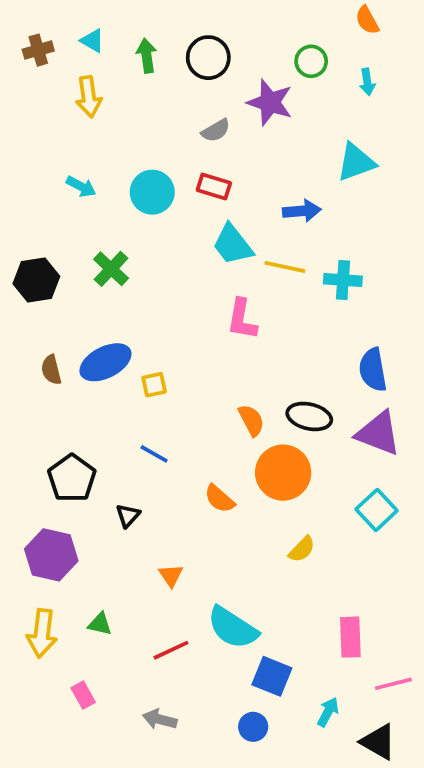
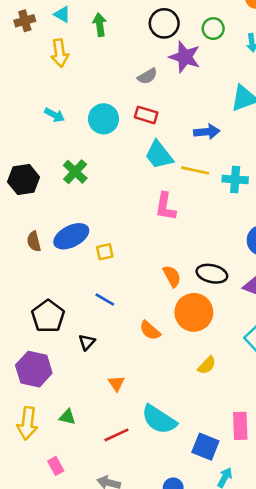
black circle: (208, 58) -> (164, 23), moved
blue square: (272, 676) -> (205, 447), moved

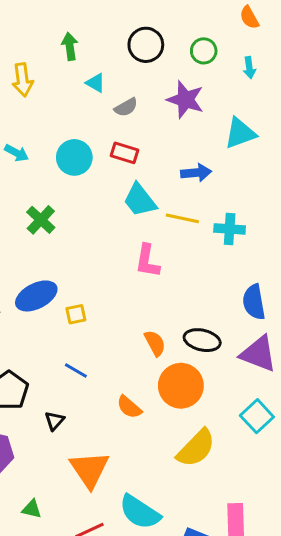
cyan triangle: (62, 14) -> (96, 83), moved
purple star: (185, 57) -> (185, 100), moved
yellow semicircle: (207, 365) -> (196, 448), size x1.8
orange triangle: (116, 383) -> (90, 469), size x2.0

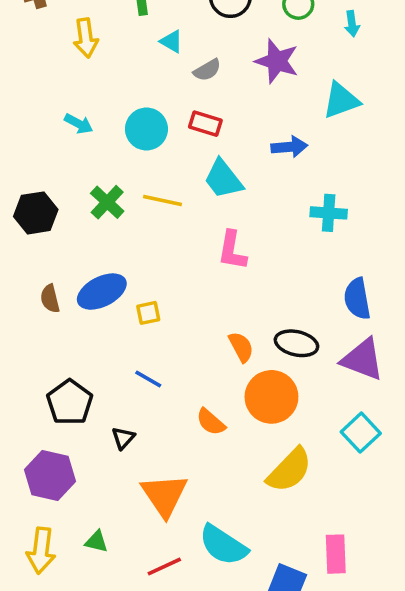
yellow line: (182, 218) -> (163, 200), moved

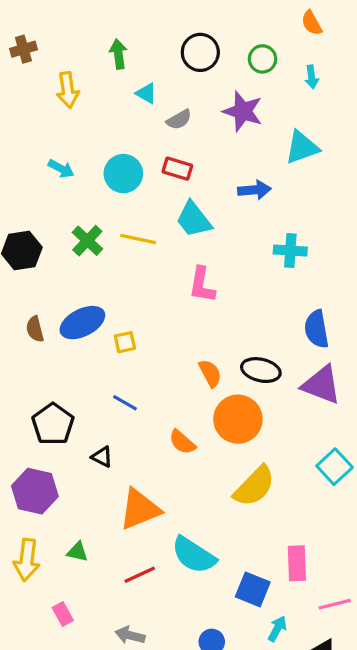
cyan square: (361, 433) -> (335, 467), moved
black triangle: (123, 438) -> (102, 457), turned -45
orange triangle: (164, 495) -> (140, 509), turned 42

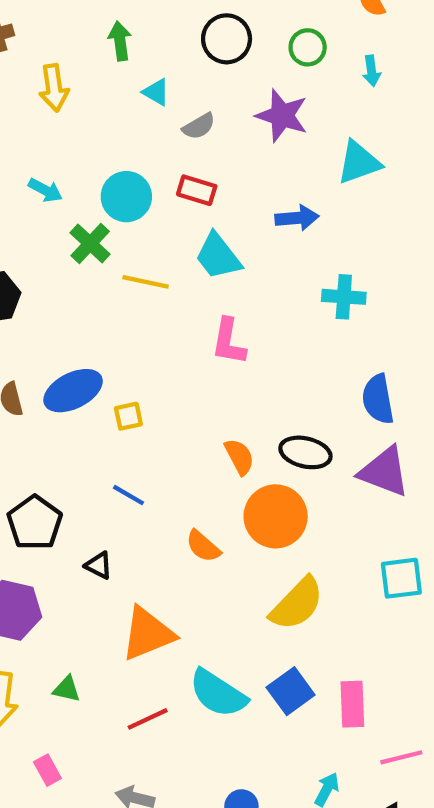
green cross: (87, 241) -> (90, 244), moved
cyan square: (335, 467) -> (401, 578), turned 36
blue square: (253, 589) -> (291, 691), moved, turned 32

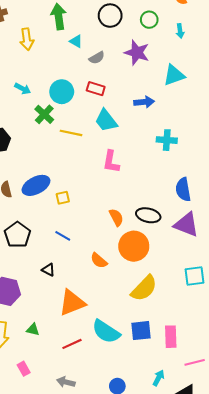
green arrow: (120, 41) -> (59, 17), size x1.4
black pentagon: (35, 523) -> (17, 235), moved
blue square: (291, 691) -> (141, 331), turned 30

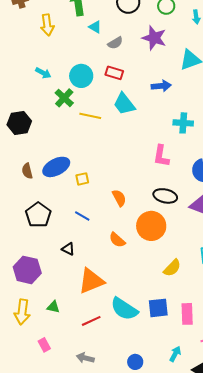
pink L-shape: (111, 162) -> (161, 156), moved
orange semicircle: (116, 217) -> (119, 198), moved
yellow semicircle: (144, 288) -> (172, 268), moved, size x0.7

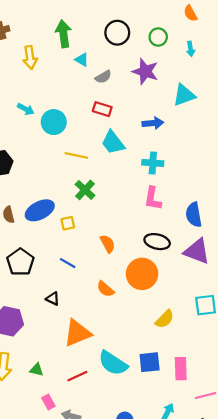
cyan circle: (81, 76) -> (54, 122), moved
green cross: (64, 98) -> (85, 190), moved
cyan cross: (183, 123) -> (153, 163), moved
green triangle: (53, 307) -> (37, 370), moved
pink rectangle: (44, 345) -> (48, 402), moved

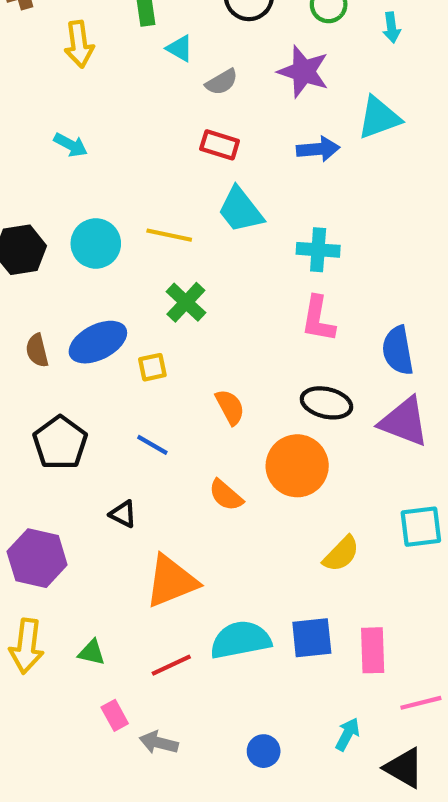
cyan circle: (54, 122) -> (96, 243), moved
blue arrow: (153, 123) -> (318, 149), moved
cyan semicircle: (113, 363) -> (241, 640), turned 136

